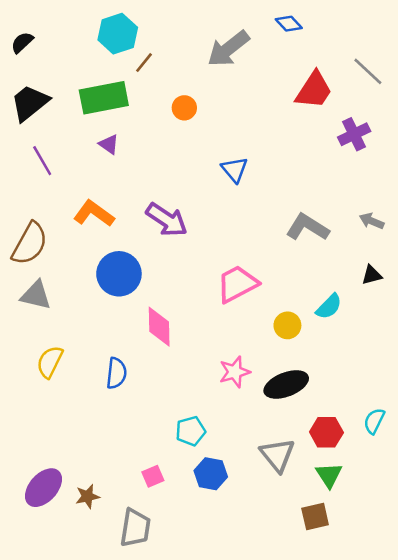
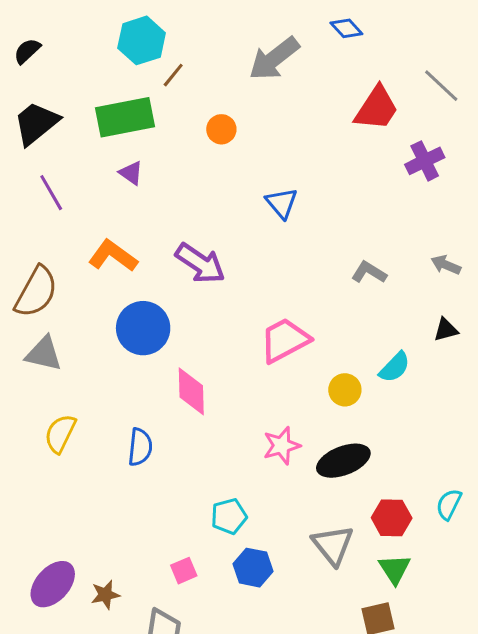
gray L-shape: (308, 227) -> (369, 272), size x0.7

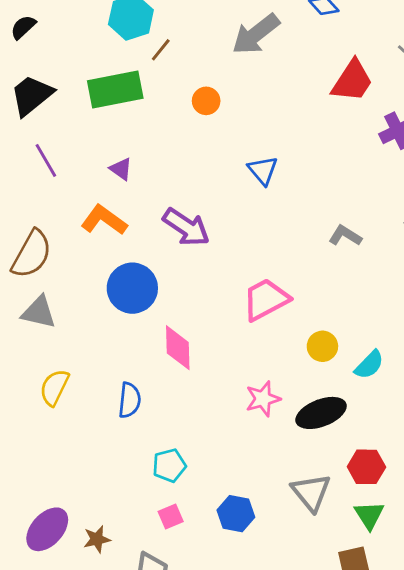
purple triangle: (131, 173) -> (121, 169), moved
cyan semicircle: (395, 367) -> (369, 365), moved
cyan pentagon: (229, 516) -> (169, 465), moved

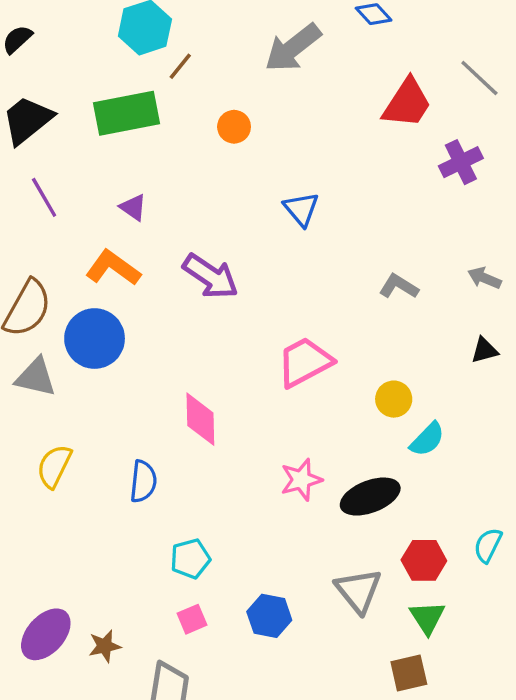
blue circle: (132, 288) -> (95, 339), moved
yellow circle: (322, 346) -> (394, 399), moved

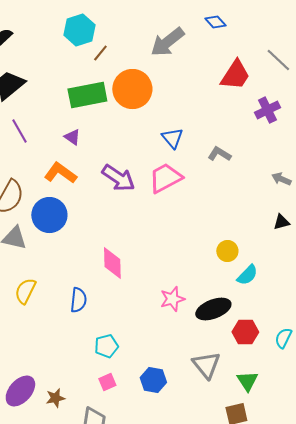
green rectangle: (126, 113) -> (87, 95), moved
orange circle: (234, 127) -> (132, 89), size x2.0
gray L-shape: (399, 286) -> (219, 154), moved
pink trapezoid: (305, 362) -> (165, 178), moved
red hexagon: (424, 560) -> (245, 332), moved

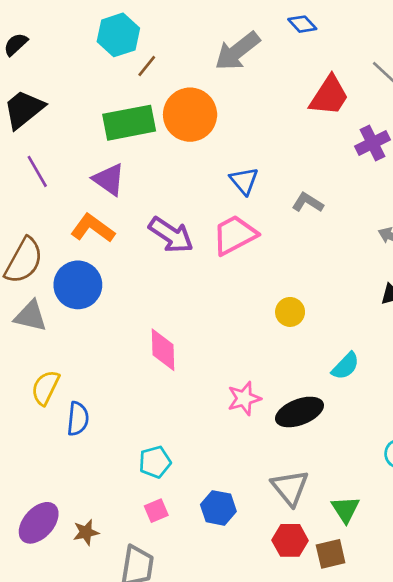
purple triangle: (72, 137) -> (109, 180), size x1.5
yellow circle: (227, 251) -> (290, 312), moved
blue semicircle: (78, 300) -> (78, 419), moved
red hexagon: (245, 332) -> (290, 540), moved

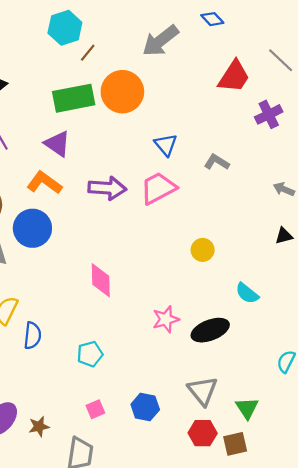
purple arrow: (171, 235) -> (107, 188), turned -30
cyan semicircle: (345, 366) -> (247, 293), turned 85
cyan pentagon: (155, 462) -> (90, 354), moved

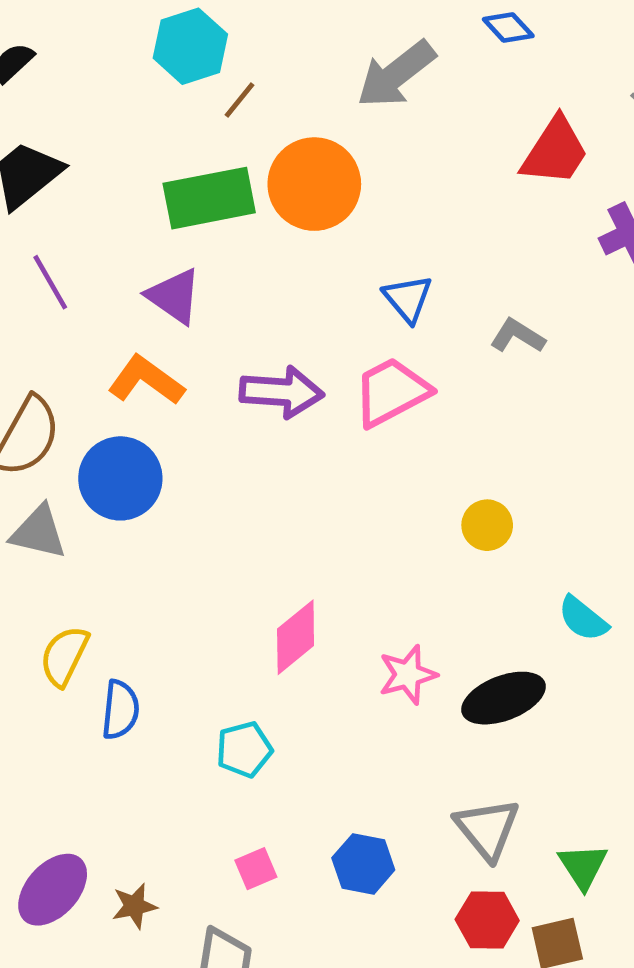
pink diamond: (101, 280) -> (296, 637), moved, turned 52

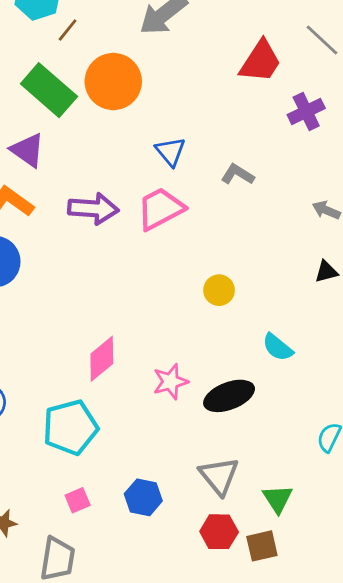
green rectangle: (209, 198) -> (49, 90), turned 52
cyan pentagon: (244, 749) -> (70, 427), size x1.6

